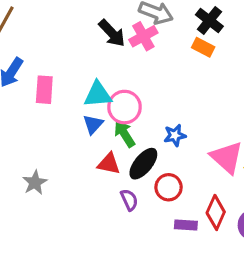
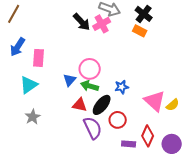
cyan triangle: (98, 94) -> (29, 85), moved, turned -30
green arrow: (125, 134) -> (90, 86), turned -42
purple semicircle: (129, 200) -> (93, 128), size x1.6

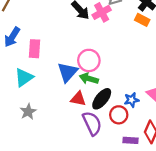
blue triangle: (70, 80) -> (68, 72), size x1.5
blue star: (122, 87) -> (132, 100), moved

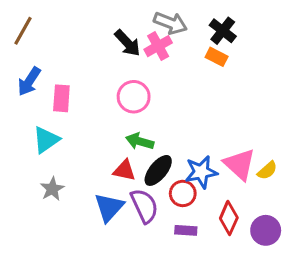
pink circle: (89, 60) -> (134, 97), moved
blue triangle: (68, 72) -> (109, 207), moved
blue star: (132, 100) -> (201, 172), size x1.5
purple rectangle: (130, 140) -> (186, 230), moved

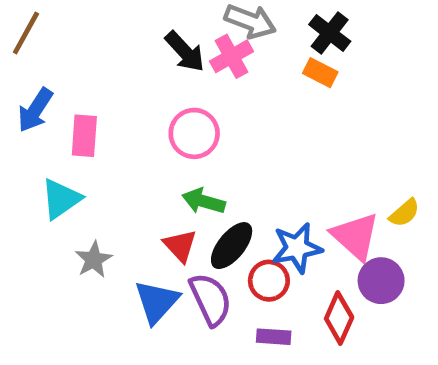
red triangle: (124, 170) -> (180, 246), turned 35
yellow semicircle: (267, 170) -> (404, 213), moved
gray star: (52, 189) -> (94, 260), moved
purple circle: (266, 230) -> (381, 281), moved

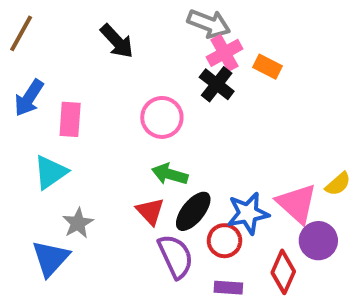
black cross: (330, 33) -> (217, 84), moved
black arrow: (185, 52) -> (117, 41), moved
pink cross: (232, 56) -> (224, 53), moved
blue triangle: (157, 302) -> (50, 258), moved

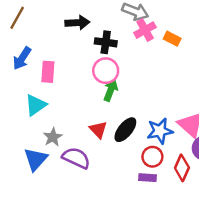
black arrow: (117, 41) -> (77, 23), turned -50
black cross: (217, 84) -> (106, 42), moved, turned -30
green arrow: (170, 174) -> (111, 90), moved, turned 95
red circle: (224, 241) -> (152, 157), moved
purple semicircle: (176, 256) -> (76, 158), moved, turned -40

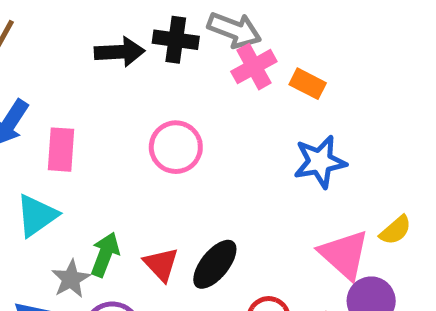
black cross: (106, 42) -> (176, 40), moved
green arrow: (111, 90) -> (105, 255), moved
blue star: (160, 131) -> (320, 162), moved

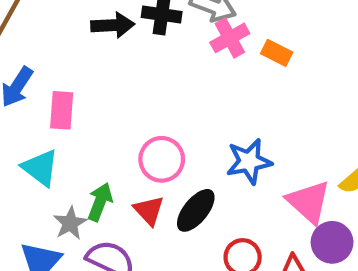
pink circle: (176, 147) -> (162, 159), moved
blue star: (320, 162) -> (249, 161), moved
cyan triangle: (37, 215) -> (40, 168), turned -48

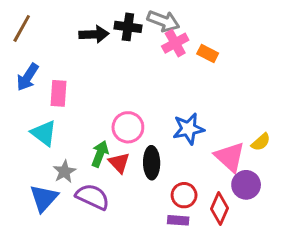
green arrow: (100, 202) -> (100, 154), moved
black ellipse: (196, 210) -> (152, 163), turned -40

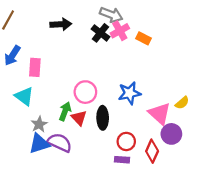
black cross: (128, 27) -> (100, 33), moved, turned 30
blue triangle: (44, 198) -> (39, 144), moved, turned 30

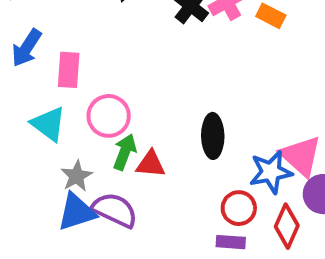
pink circle: (85, 92) -> (109, 116), moved
blue star: (129, 93) -> (271, 172), moved
red triangle: (79, 118) -> (151, 164), turned -42
black ellipse: (103, 118) -> (213, 136), moved

